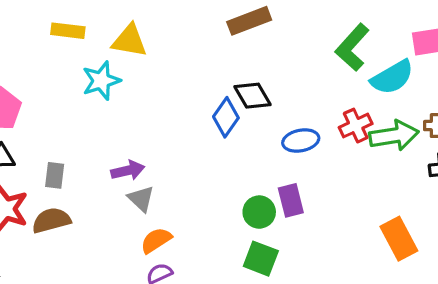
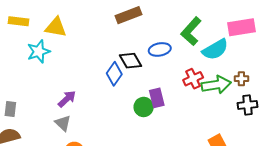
blue ellipse: (301, 141) -> (160, 49), moved
purple arrow: (128, 170) -> (67, 99), moved, turned -30
purple rectangle: (291, 200) -> (157, 98), moved
green circle: (259, 212) -> (144, 107), moved

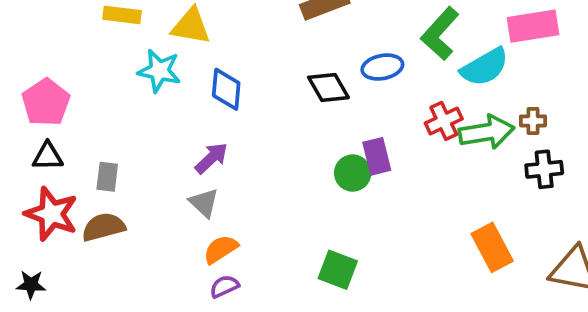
cyan star: (39, 51) -> (159, 71), turned 30
blue diamond: (114, 74) -> (226, 89), moved, turned -30

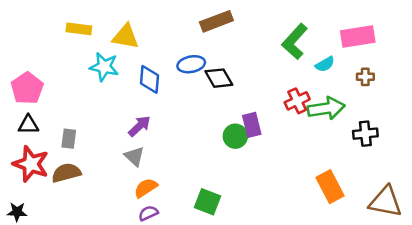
blue ellipse: (382, 67) -> (191, 64), moved
cyan semicircle: (485, 67) -> (325, 64), size x0.6
brown cross: (533, 121) -> (365, 77), moved
green square: (338, 270) -> (208, 202), moved

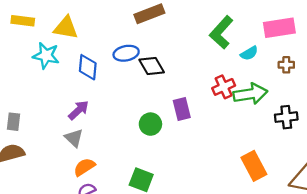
green circle: (235, 136) -> (150, 124), moved

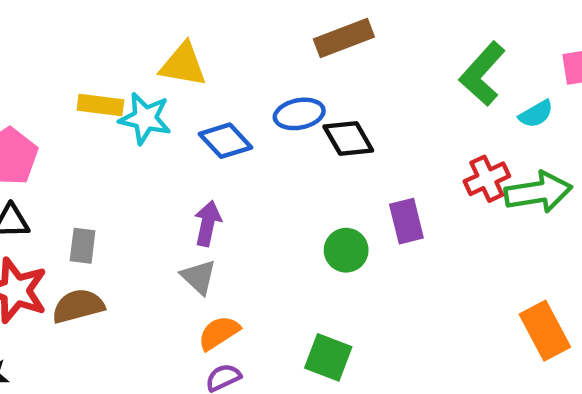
yellow rectangle: (23, 21) -> (100, 105), moved
blue diamond: (88, 67) -> (226, 141), turned -48
purple arrow: (78, 110) -> (208, 223), turned -35

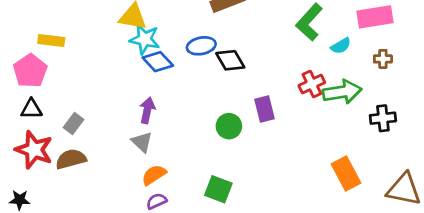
yellow rectangle: (100, 105) -> (51, 41), moved
cyan star: (145, 118) -> (145, 39), moved
gray rectangle: (83, 246) -> (74, 123), turned 30

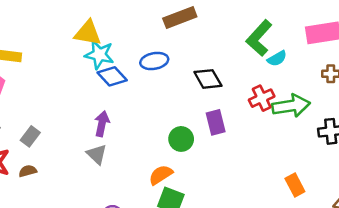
cyan semicircle: (341, 46) -> (277, 58), moved
black diamond: (230, 60) -> (208, 79), moved
brown semicircle: (71, 159) -> (28, 171), size x0.6
orange rectangle: (346, 174) -> (295, 185), size x0.7
orange semicircle: (154, 175) -> (161, 175), moved

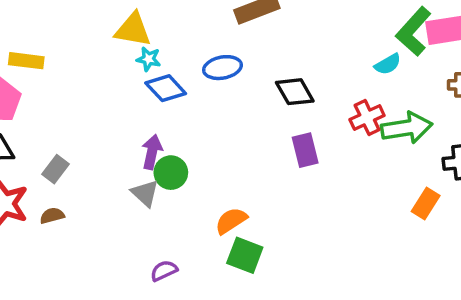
green L-shape: (259, 38) -> (414, 31), moved
cyan star: (99, 55) -> (148, 59), size x0.6
green circle: (181, 139) -> (171, 173), moved
orange rectangle: (295, 185) -> (426, 204), moved, turned 60

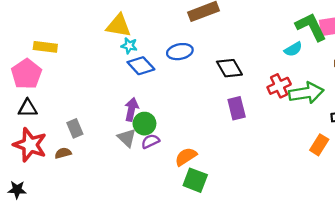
green L-shape: (414, 31) -> (311, 27), turned 112
gray rectangle: (56, 169) -> (75, 128), moved, turned -60
purple semicircle: (164, 271) -> (150, 141), moved

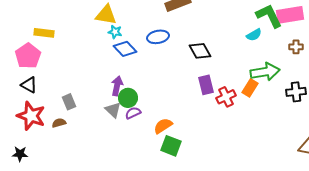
red cross: (279, 86) -> (226, 97), moved
black triangle: (28, 108) -> (29, 85), turned 30
orange rectangle: (319, 145) -> (250, 88), moved

